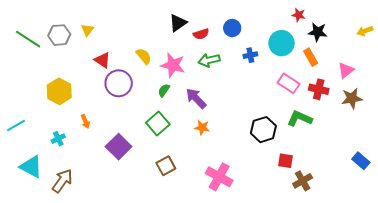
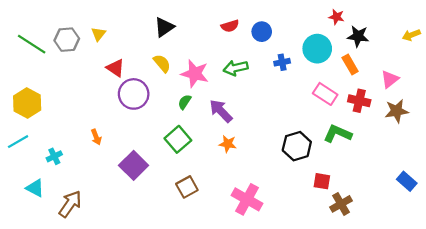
black triangle: (178, 23) -> (164, 27), moved
red semicircle: (201, 34) -> (230, 26), moved
yellow hexagon: (59, 91) -> (27, 103), moved
cyan cross: (58, 139) -> (54, 156), moved
cyan triangle: (31, 167) -> (35, 188), size x0.7

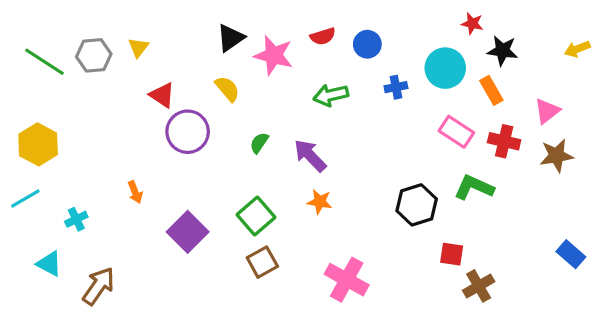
pink star: (195, 74) -> (273, 55), moved
green square: (178, 139) -> (256, 216), moved

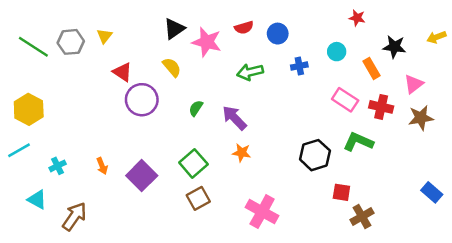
black star: (503, 51) -> (394, 47), moved
cyan circle: (445, 68) -> (337, 52), size x0.6
orange arrow: (135, 192) -> (102, 166), moved

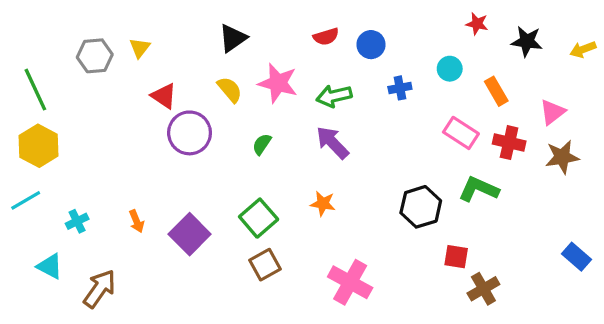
pink star: (207, 42) -> (278, 83), moved
green line: (33, 47) -> (35, 90), moved, turned 32
black star: (394, 47) -> (527, 41), moved
purple arrow: (234, 118) -> (332, 143), moved

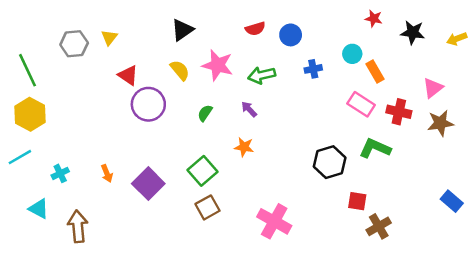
orange rectangle: (496, 91) -> (375, 71), moved
purple arrow: (332, 143) -> (249, 109), moved, size x0.6
orange star: (323, 204) -> (244, 147), moved
brown arrow: (100, 289) -> (78, 226), turned -40

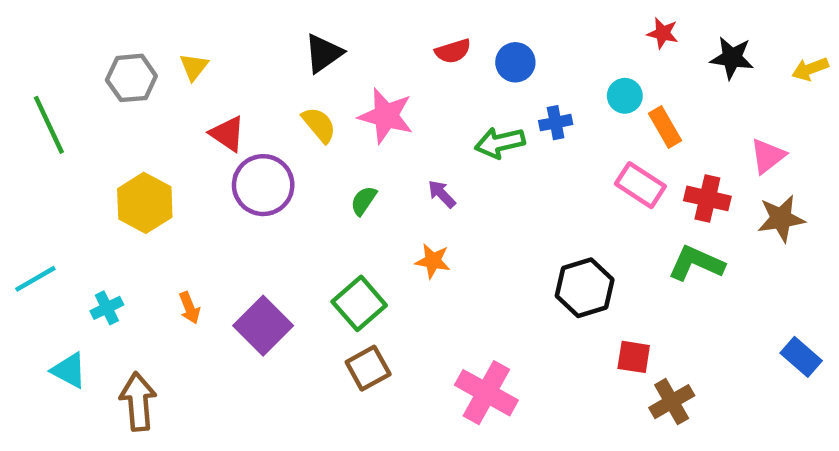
green arrow: (262, 75) -> (500, 143), moved
yellow hexagon: (30, 114) -> (145, 203), moved
green L-shape: (375, 148) -> (696, 263), moved

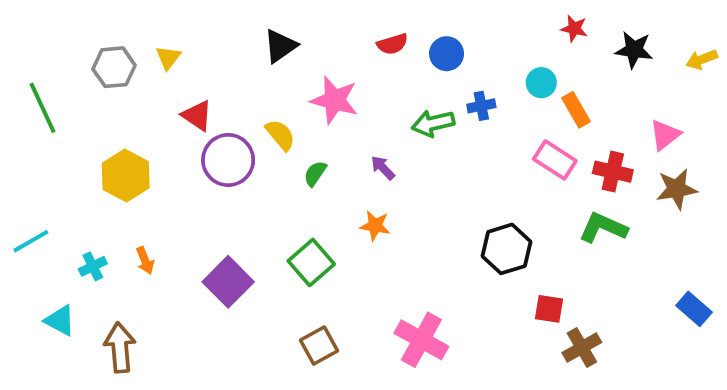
yellow semicircle: (319, 125) -> (280, 135), moved
orange arrow: (189, 308) -> (145, 261), moved
brown square: (368, 368) -> (319, 346), moved

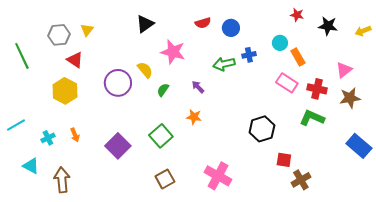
red triangle: (197, 116) -> (75, 60), moved
blue rectangle: (694, 309) -> (359, 146), moved, size x1.4

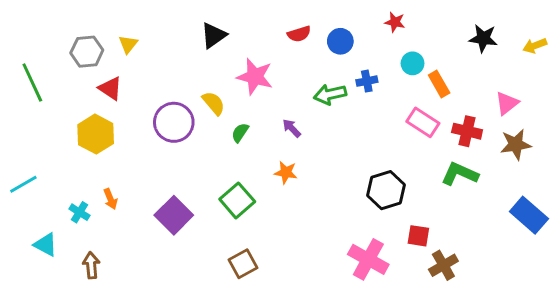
red star: (297, 15) -> (395, 22), moved
cyan cross: (48, 138) -> (79, 212), moved, turned -32
pink cross: (218, 176) -> (368, 259), moved
brown arrow: (62, 180) -> (91, 265), size x0.7

